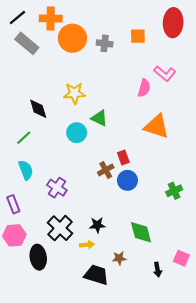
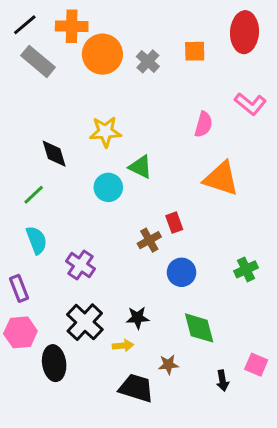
gray cross: (105, 43) -> (148, 61), turned 35
pink L-shape: (165, 73) -> (250, 104), moved
blue circle: (127, 180) -> (182, 272), moved

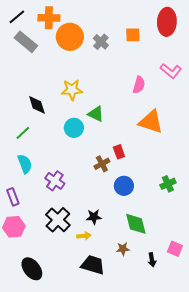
black ellipse: (54, 363) -> (32, 269), moved, turned -30
brown star: (168, 365) -> (123, 249), moved

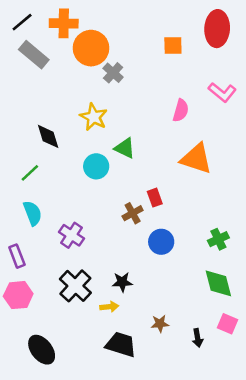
gray cross: (101, 42) -> (113, 73), moved
yellow star: (72, 90) -> (94, 117), turned 30
green diamond: (136, 224) -> (218, 283), moved

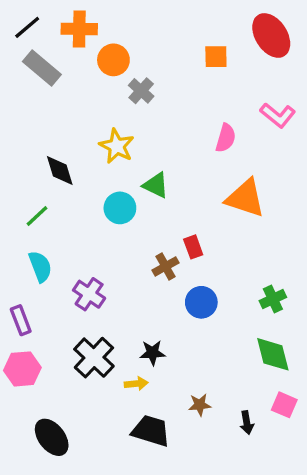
red ellipse: (217, 29) -> (271, 35), turned -36
orange circle: (91, 48) -> (113, 60), size x0.7

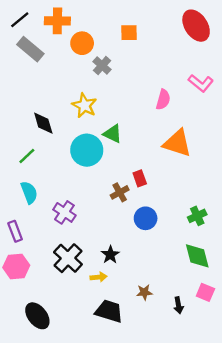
orange square: (216, 57) -> (129, 33), moved
cyan circle: (120, 208) -> (87, 150), size x1.4
black star: (152, 353) -> (110, 255), turned -30

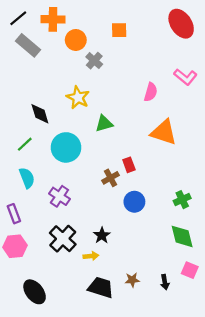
green triangle: (113, 134) -> (104, 124), turned -42
cyan circle: (87, 150) -> (66, 147), moved
brown star: (144, 292) -> (132, 280), moved

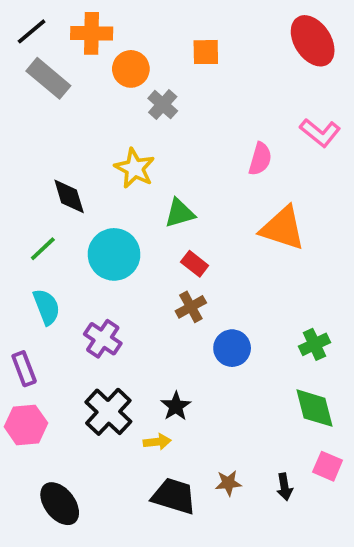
red rectangle: (129, 165) -> (195, 264), moved, turned -32

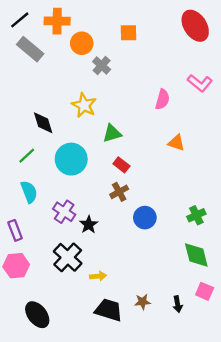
orange triangle: (283, 228) -> (176, 143), size x0.6
black star: (176, 406) -> (89, 225), moved

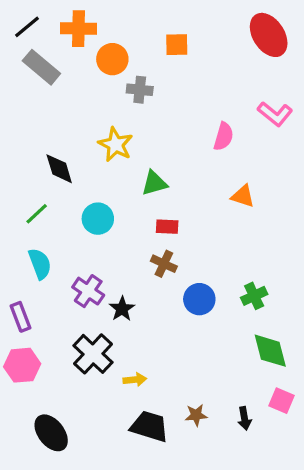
gray cross: (102, 66) -> (140, 90), turned -36
cyan circle: (71, 159) -> (98, 219), size x0.7
red rectangle: (121, 165) -> (167, 227), turned -35
brown cross: (119, 192) -> (164, 264), turned -36
green cross: (196, 215) -> (254, 296), moved

